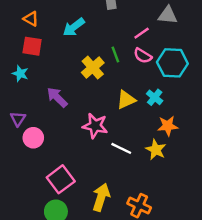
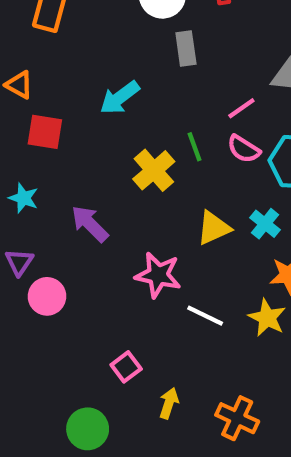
orange triangle: (31, 19) -> (19, 85), moved
cyan star: (20, 74) -> (23, 198), moved
pink square: (61, 179) -> (126, 367), moved, size x0.6
yellow arrow: (101, 197) -> (169, 403), size x0.6

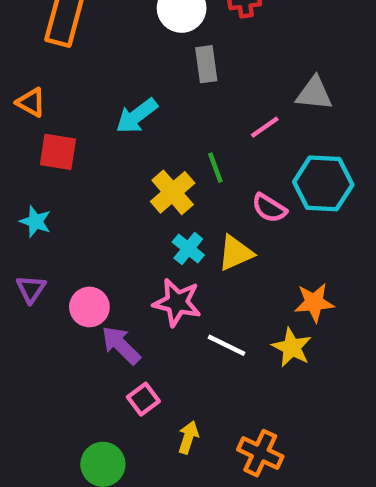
pink semicircle: (244, 149) -> (269, 208), moved
purple arrow: (90, 224) -> (121, 345), moved
cyan cross: (265, 224) -> (188, 249), moved
pink circle: (47, 296) -> (89, 307), moved

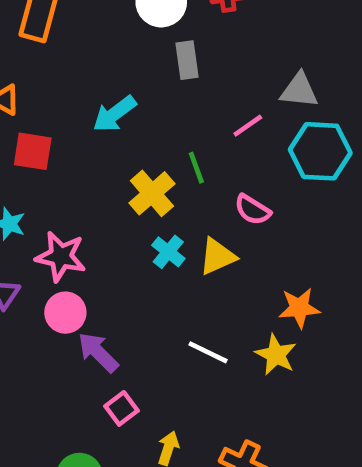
cyan hexagon: (323, 183) -> (320, 151), moved
pink star: (177, 302) -> (61, 256), moved

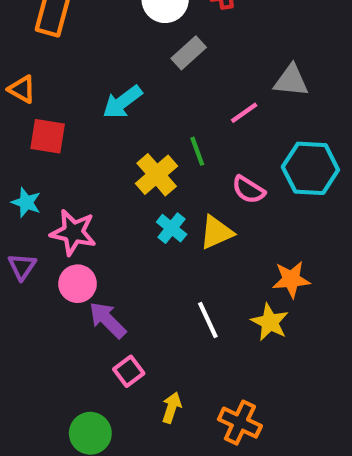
gray rectangle: (187, 60) -> (189, 53), turned 56
cyan hexagon: (320, 151) -> (310, 168), moved
white line: (208, 352) -> (208, 320), turned 39

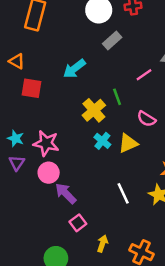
cyan star: (26, 202) -> (16, 138), moved

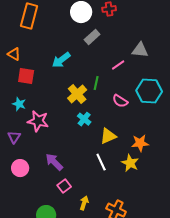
green line: (117, 97) -> (96, 83), turned 32
cyan star: (16, 138) -> (19, 104), moved
yellow triangle: (128, 143) -> (108, 136), moved
pink circle: (49, 173) -> (20, 168), moved

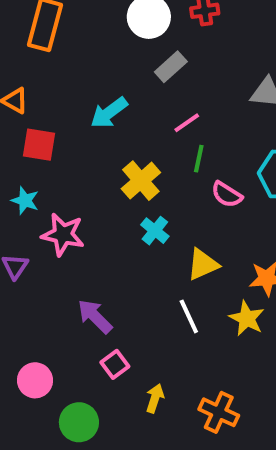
pink line: (118, 65) -> (187, 123), moved
green line: (96, 83) -> (199, 159), moved
pink circle: (20, 168) -> (35, 380), moved

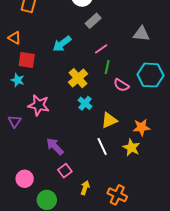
cyan star: (25, 201) -> (18, 80), moved

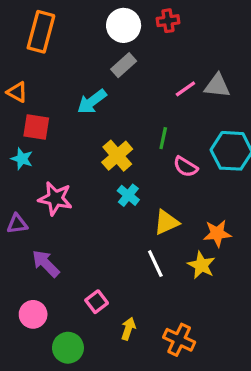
gray rectangle: (93, 21) -> (124, 65), moved
pink line: (101, 49) -> (185, 89), moved
purple triangle: (15, 121) -> (17, 224), turned 48
purple arrow: (55, 147) -> (46, 264), moved

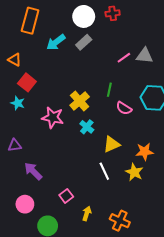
cyan arrow: (92, 102) -> (56, 42), moved
red square: (36, 127) -> (27, 82), turned 30
pink star: (55, 198) -> (53, 118), moved

